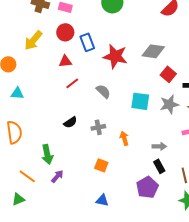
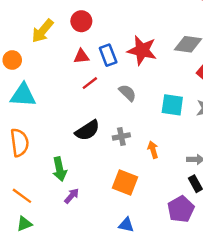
blue rectangle: (87, 42) -> (108, 55), moved
cyan triangle: (17, 93) -> (23, 95), size x1.6
black semicircle: (70, 122) -> (87, 130), size x1.5
orange square: (101, 165) -> (125, 183), size x1.5
orange line: (27, 176) -> (22, 196), moved

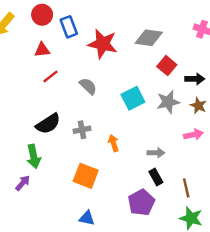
blue rectangle: (108, 55) -> (69, 27), moved
cyan square: (172, 105) -> (133, 98), turned -35
green arrow: (60, 169) -> (34, 156), moved
purple arrow: (72, 196) -> (23, 183), moved

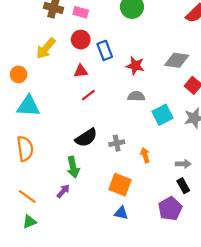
red star: (103, 44) -> (135, 66), size x0.7
gray semicircle: (88, 86) -> (136, 96), moved, turned -42
blue triangle: (87, 218) -> (121, 213), moved

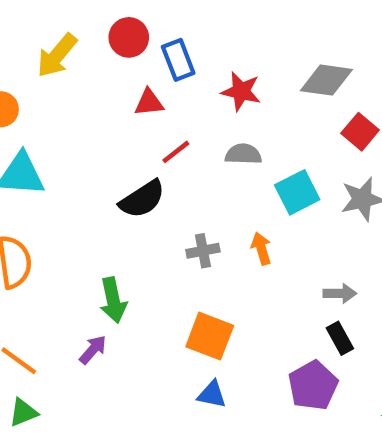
red triangle: (81, 71) -> (149, 103), moved
red line: (88, 95) -> (176, 152), moved
black semicircle: (86, 138) -> (142, 199), moved
orange arrow: (145, 155) -> (261, 249), moved

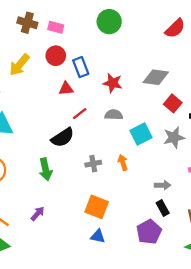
green arrow: (113, 300) -> (46, 169), moved

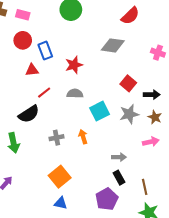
gray diamond: (156, 77) -> (113, 45), moved
red star: (113, 83) -> (74, 65), turned -30
orange square: (97, 207) -> (60, 177), turned 30

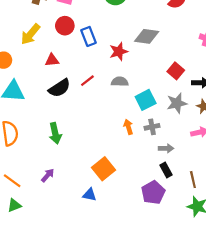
gray diamond: (113, 45) -> (147, 36), moved
red triangle: (32, 70) -> (52, 60), moved
black semicircle: (29, 114) -> (59, 88), moved
gray cross: (57, 138) -> (152, 127), moved
blue triangle: (61, 203) -> (90, 195), moved

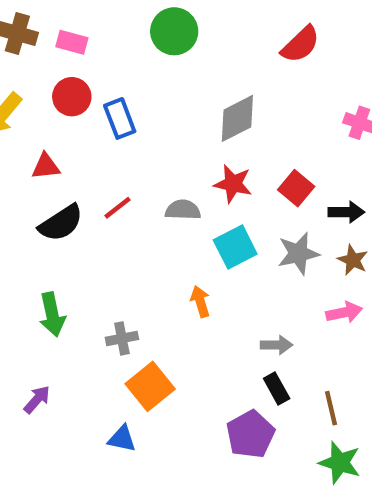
gray diamond: (147, 36) -> (237, 118), turned -35
red star: (119, 52) -> (233, 184), moved, turned 30
gray cross: (152, 127) -> (122, 338), moved

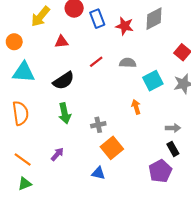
red star: (233, 184) -> (125, 26), moved
black semicircle: (61, 223) -> (64, 81), moved

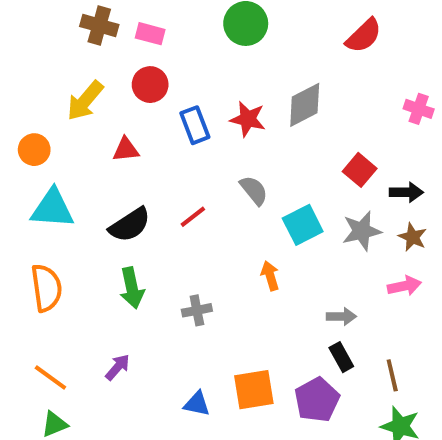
blue rectangle: (97, 19) -> (195, 125), moved
red line: (96, 62) -> (193, 217), moved
gray semicircle: (128, 63) -> (254, 190), turned 49
orange square: (112, 148) -> (254, 390), moved, turned 30

